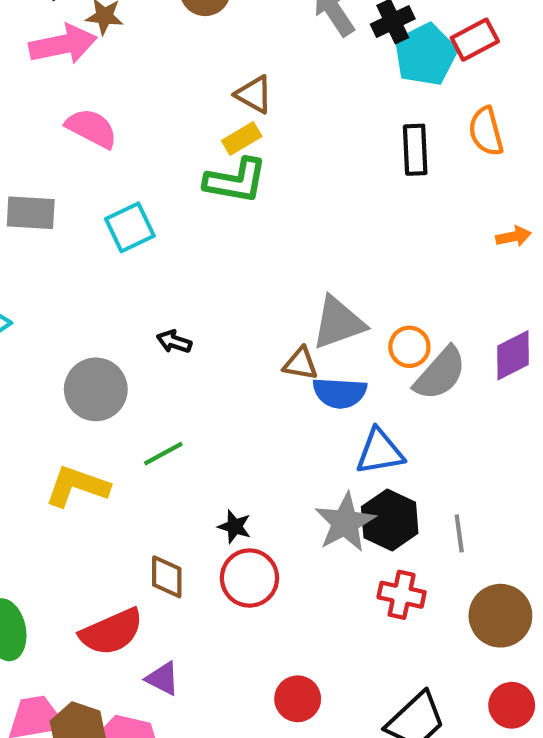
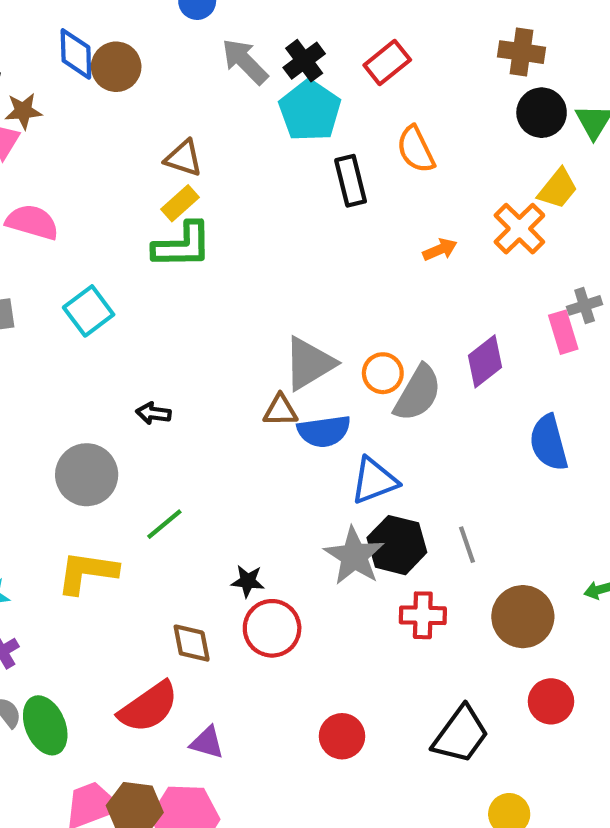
cyan pentagon: (425, 55) -> (310, 111), moved
orange arrow: (514, 236) -> (440, 250), moved

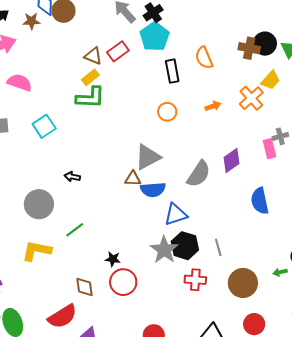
brown cross: (521, 52) -> (249, 48), moved
red rectangle: (387, 62) -> (118, 51), moved
brown star: (23, 111) -> (31, 21), moved
orange circle: (383, 373) -> (167, 112), moved

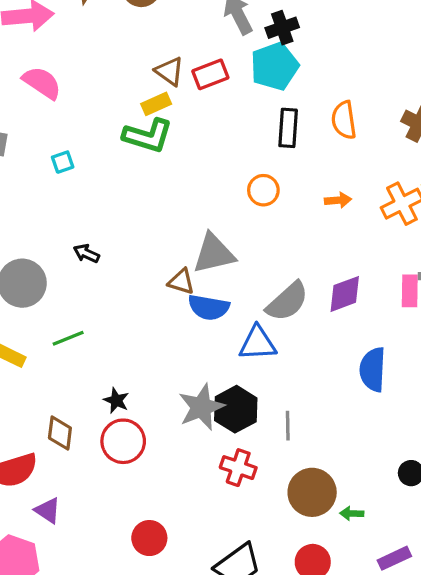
cyan square: (44, 126) -> (63, 162), size x0.6
blue triangle: (176, 214) -> (258, 343), moved
green arrow: (280, 272) -> (352, 513), moved

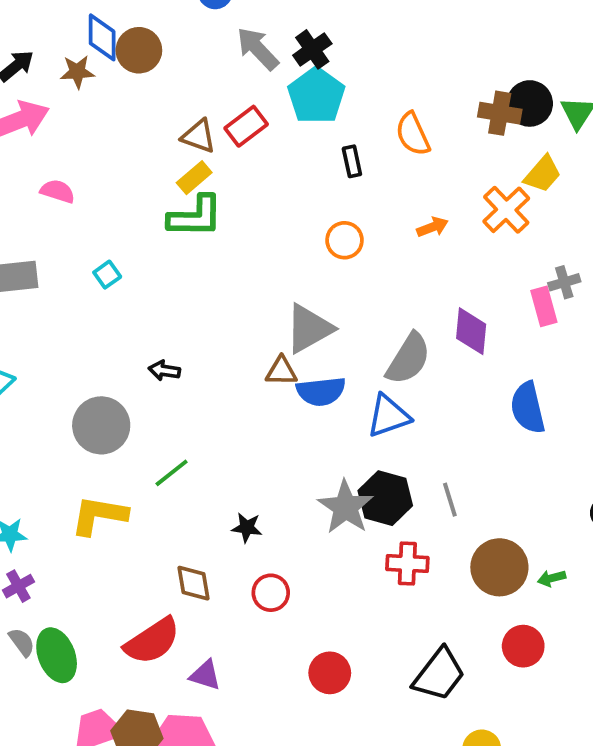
pink semicircle: (42, 83) -> (58, 191), size x0.7
black rectangle: (288, 128) -> (352, 161), size x0.7
purple diamond: (345, 294) -> (471, 331), turned -48
red circle: (123, 441) -> (271, 593), moved, size x0.7

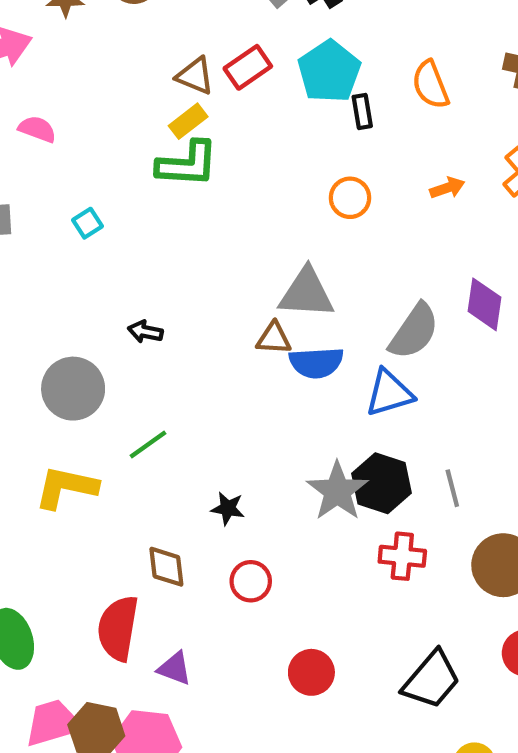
cyan pentagon: (316, 96) -> (329, 71), moved
gray triangle: (309, 329) -> (306, 293), turned 30
red semicircle: (152, 641) -> (118, 628), turned 130

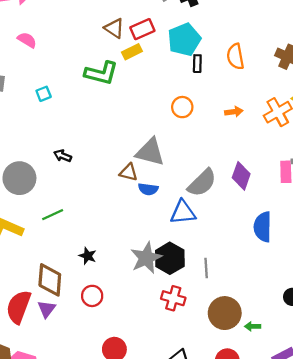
yellow rectangle: (188, 121) -> (132, 52), moved
blue semicircle: (316, 363) -> (148, 189), size x0.7
brown diamond: (166, 567) -> (50, 280), size x1.4
purple triangle: (175, 668) -> (47, 309), moved, turned 36

